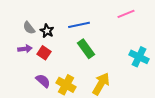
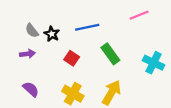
green rectangle: (86, 49) -> (110, 54), moved
red square: (44, 53) -> (72, 58), moved
purple semicircle: (43, 81) -> (31, 89), moved

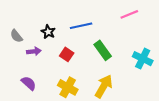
gray semicircle: (32, 31) -> (16, 36), moved
purple arrow: (27, 54) -> (34, 51), moved

